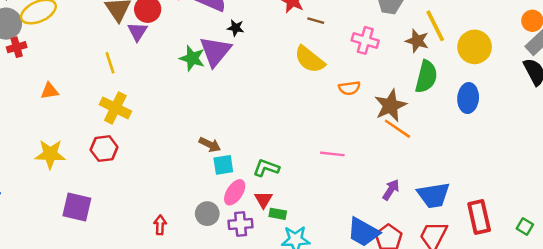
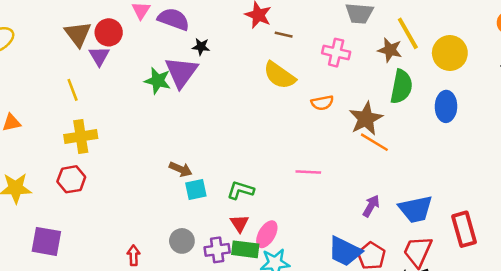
yellow cross: (115, 108) -> (81, 137), turned -32
pink ellipse: (235, 192) -> (267, 234), moved
green rectangle: (278, 214) -> (245, 249), moved, size x1.5

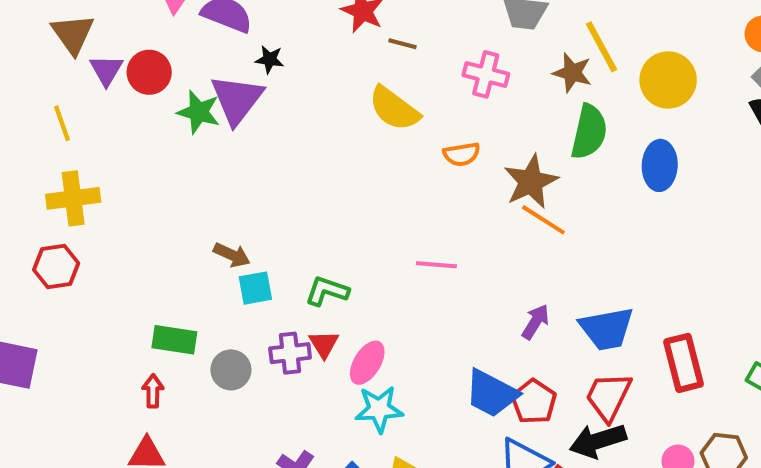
red circle: (109, 32) -> (149, 72), moved
green rectangle: (245, 249) -> (174, 340), moved
purple cross: (217, 250) -> (290, 353), moved

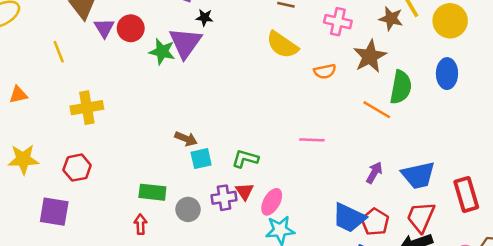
yellow line: (62, 123) -> (59, 52), moved
green semicircle: (589, 132) -> (401, 87), moved
brown star: (531, 182) -> (370, 56), moved
red hexagon: (56, 266) -> (77, 168), moved

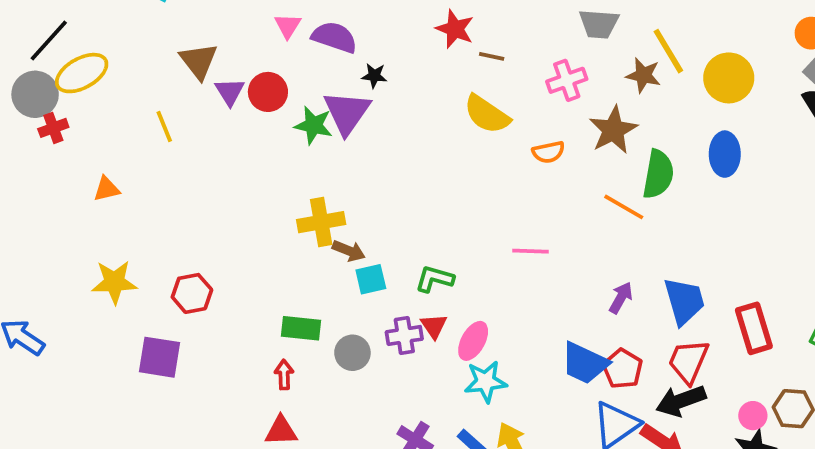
pink cross: (338, 22) -> (567, 80), turned -32
yellow cross: (87, 108) -> (321, 222), moved
blue trapezoid: (418, 175) -> (684, 301), turned -93

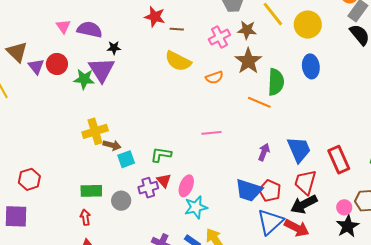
brown star: (643, 75) -> (247, 30), moved

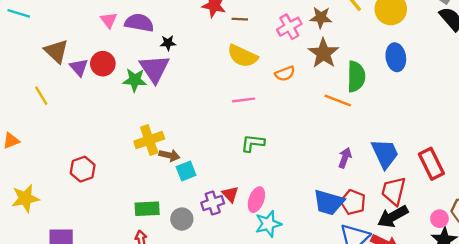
pink line: (211, 133) -> (244, 100), moved
green L-shape: (161, 155) -> (253, 143), moved
red hexagon: (29, 179) -> (83, 169), moved

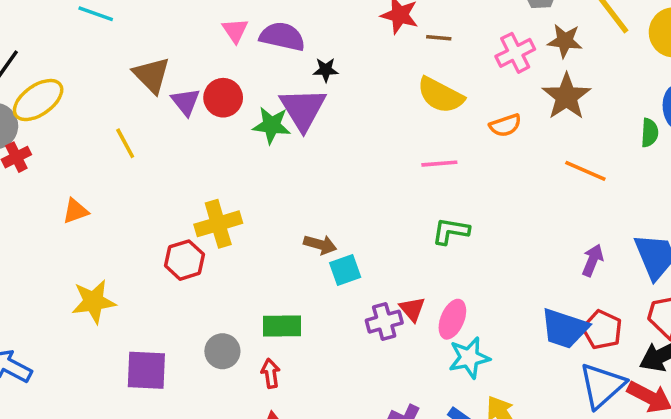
green semicircle: (356, 77) -> (650, 133), moved, size x0.6
yellow cross: (149, 140) -> (218, 224), moved
gray circle: (182, 219) -> (222, 351), moved

